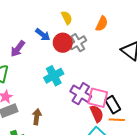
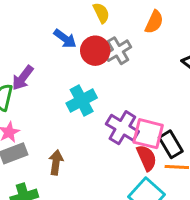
purple arrow: (18, 49) -> (23, 78), moved

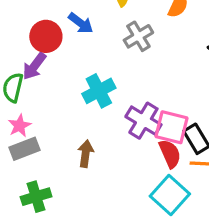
red circle: (95, 51) -> (46, 36), moved
brown arrow: (56, 162) -> (86, 154), moved

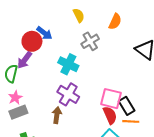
blue arrow: (81, 23) -> (44, 33), moved
cyan cross: (99, 91) -> (68, 64), moved, turned -36
purple cross: (143, 121) -> (68, 94), moved

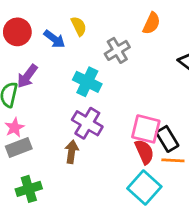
yellow semicircle: (79, 15) -> (79, 26), moved
red circle: (32, 41) -> (17, 32), moved

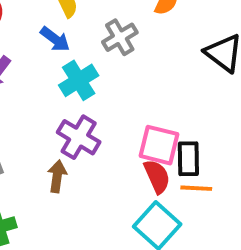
blue arrow: (54, 39) -> (55, 39), moved
cyan cross: (87, 82) -> (79, 80), turned 32
black rectangle: (167, 139) -> (188, 159), turned 30

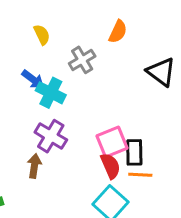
blue arrow: (55, 39) -> (33, 79), moved
cyan cross: (79, 80) -> (51, 93), turned -32
pink square: (159, 145) -> (112, 142), turned -36

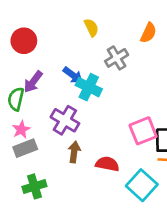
yellow semicircle: (42, 35) -> (91, 27), moved
purple cross: (51, 136) -> (65, 120), moved
red semicircle: (110, 166) -> (107, 164), moved, turned -55

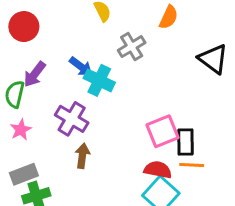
gray rectangle: (25, 148) -> (24, 174), moved
red semicircle: (107, 164) -> (158, 170), moved

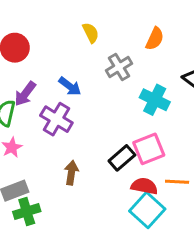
cyan cross: (99, 80) -> (155, 100), moved
purple cross: (72, 119) -> (56, 119), moved
black rectangle: (186, 142) -> (122, 158), moved, turned 50

